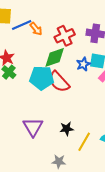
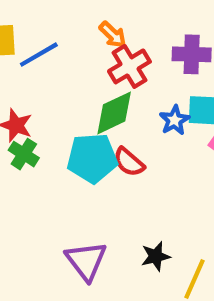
orange arrow: (36, 29) -> (113, 35), moved
red semicircle: (59, 82) -> (129, 162), size x0.7

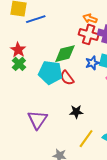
orange arrow: (113, 35) -> (90, 19), moved, turned 144
red cross: (129, 66) -> (89, 34), moved, turned 36
black star: (156, 256) -> (76, 112), moved

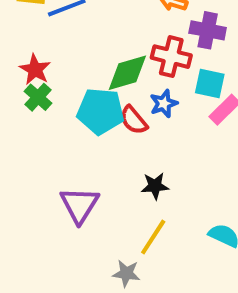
red cross: (89, 34) -> (171, 57), moved
blue star: (92, 63) -> (164, 104), moved
yellow line: (86, 139) -> (153, 237), moved

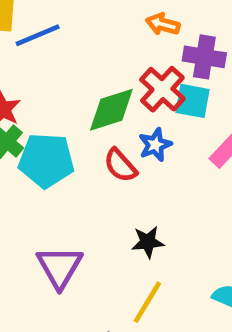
red cross: (171, 57) -> (162, 89), turned 30
cyan square: (210, 84) -> (192, 101), moved
cyan pentagon: (100, 111) -> (46, 160), moved

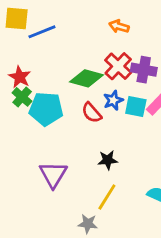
purple cross: (204, 57) -> (144, 70), moved
cyan square: (192, 101) -> (136, 106), moved
green diamond: (111, 110) -> (87, 78), turned 32

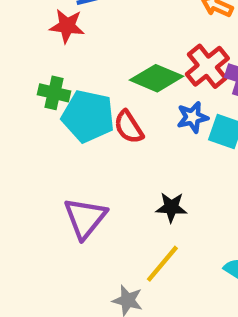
red star: (20, 77) -> (67, 26), moved, turned -30
green cross: (22, 97) -> (54, 93), turned -36
red semicircle: (92, 113) -> (129, 127), moved

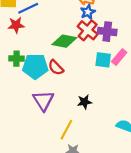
blue star: (192, 117) -> (88, 12), moved
purple triangle: (85, 218) -> (43, 101), moved
yellow line: (162, 264) -> (66, 130), moved

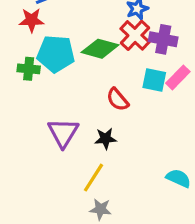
cyan pentagon: (35, 66) -> (56, 54), moved
red semicircle: (56, 68) -> (118, 99), moved
black star: (85, 102) -> (106, 139), moved

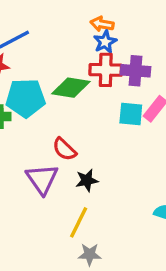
red cross: (135, 35) -> (106, 70), turned -36
red semicircle: (118, 99) -> (64, 149), moved

